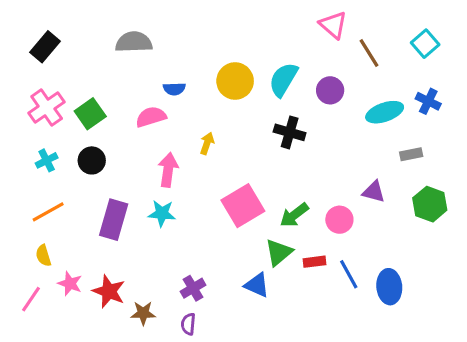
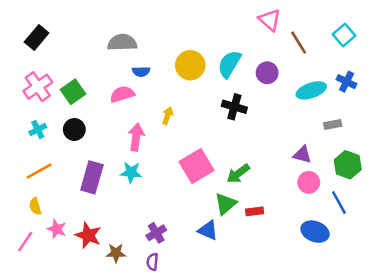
gray semicircle: (134, 42) -> (122, 43), moved
pink circle: (339, 220) -> (309, 182), moved
blue line: (349, 274) -> (339, 203), moved
blue ellipse: (389, 287) -> (315, 232), turned -64

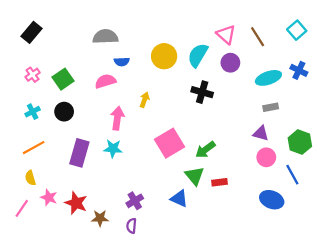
pink triangle: (270, 20) -> (226, 34), moved
pink cross: (38, 87) -> (33, 75), size x0.6
gray rectangle: (333, 124) -> (271, 107), moved
green triangle: (226, 204) -> (195, 176), turned -30

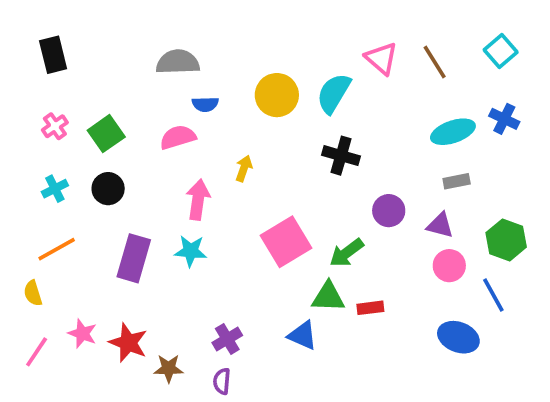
black rectangle: (31, 32) -> (53, 55), turned -54
purple circle: (230, 63) -> (389, 211), moved
green triangle: (195, 176) -> (328, 297), turned -48
yellow semicircle: (30, 178) -> (33, 293), moved

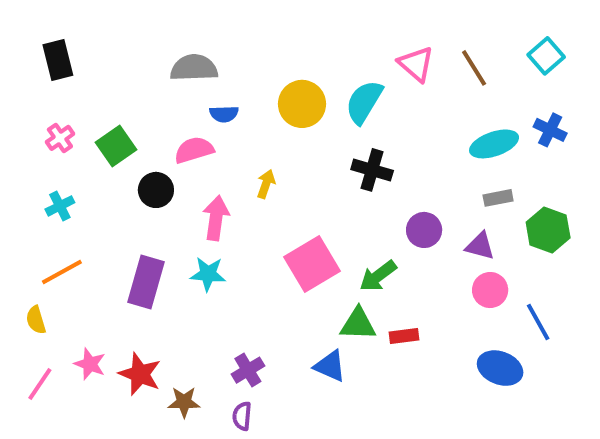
black circle: (108, 189) -> (156, 190), moved
green hexagon: (506, 240) -> (548, 230), moved

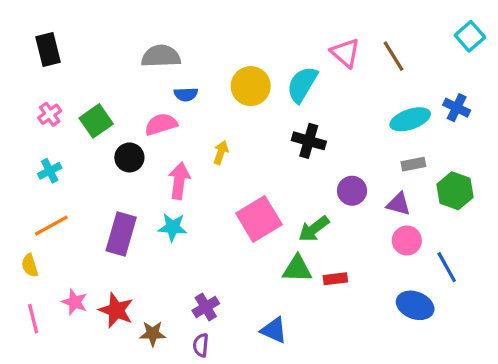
cyan square: (546, 56) -> (470, 36), moved
blue triangle: (330, 366) -> (274, 330), moved
pink line: (40, 384) -> (33, 319), turned -48

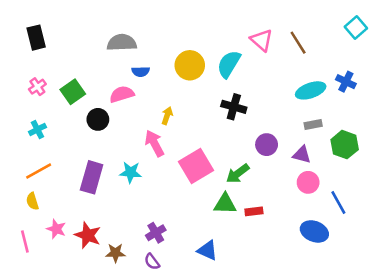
pink arrow: (179, 181) -> (155, 143), moved, turned -36
yellow semicircle: (30, 265) -> (32, 201), moved
purple semicircle: (201, 345) -> (152, 262), turned -42

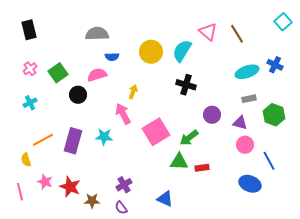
orange line: (39, 171) -> (43, 140), moved

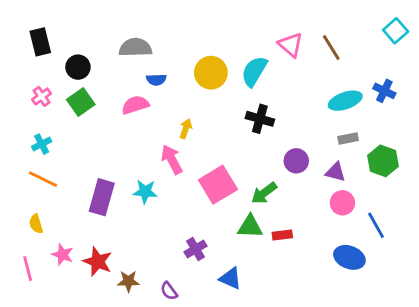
black circle: (78, 95) -> (78, 67), moved
orange line: (43, 140) -> (43, 179), moved, turned 55
purple cross: (124, 185) -> (196, 249), moved

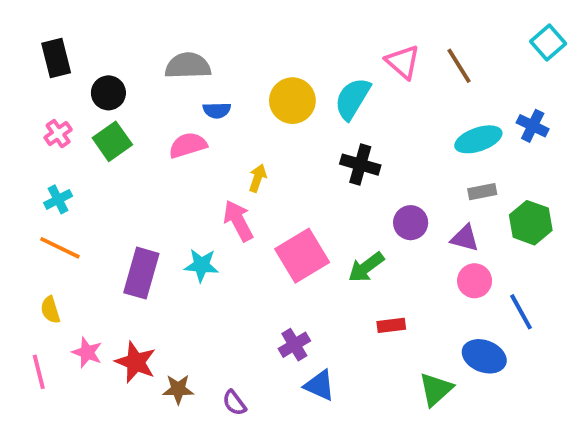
green triangle: (250, 227) -> (436, 389), moved, turned -44
purple cross: (196, 249) -> (294, 345), moved

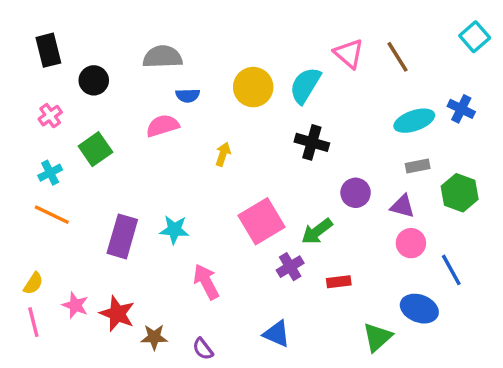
green square: (112, 141) -> (95, 149), moved
pink arrow: (238, 221) -> (206, 282), moved
yellow semicircle: (50, 310) -> (33, 283), moved, turned -130
purple cross: (294, 345) -> (290, 267), moved

